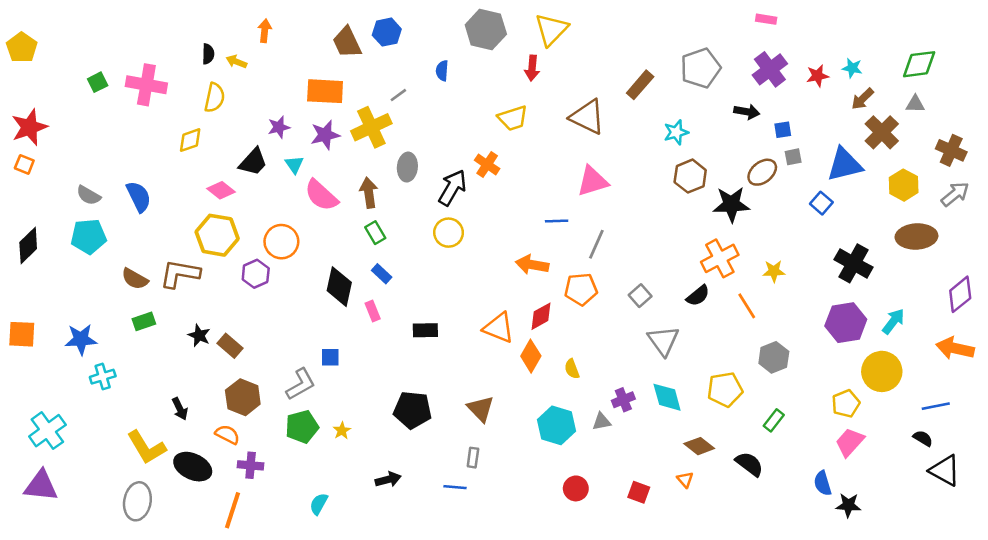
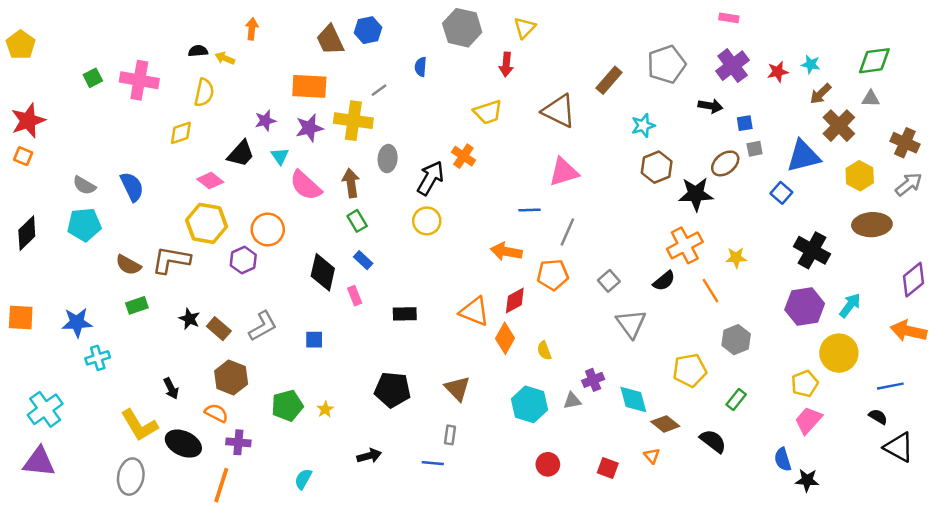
yellow triangle: (551, 29) -> (525, 28), size x0.7
black semicircle: (208, 54) -> (198, 51), turned -96
yellow cross: (371, 127) -> (353, 121), turned 33
gray L-shape: (301, 384) -> (263, 326), moved
cyan diamond: (667, 397) -> (633, 400), moved

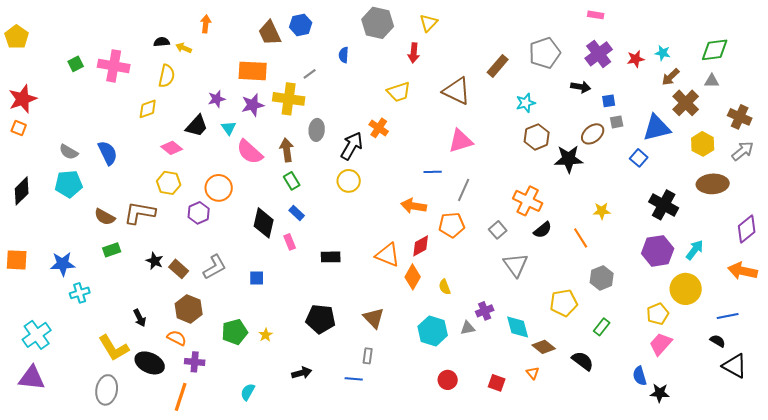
yellow hexagon: (207, 223) -> (169, 183), size x0.7
orange cross: (685, 245) -> (528, 201), moved, turned -36

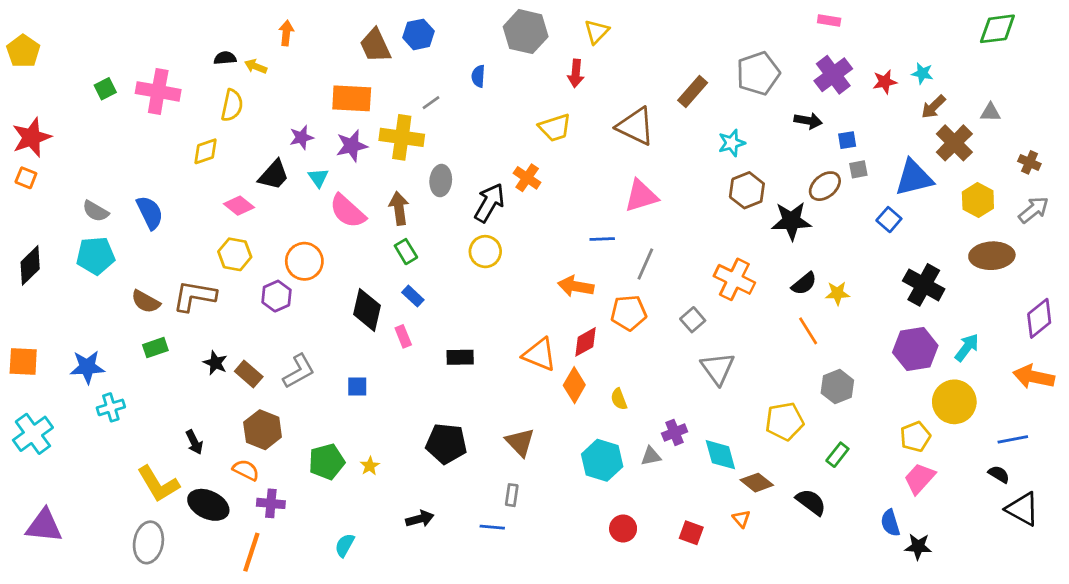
green diamond: (715, 50) -> (997, 29), moved
brown cross: (740, 117) -> (1029, 162), size x0.7
black semicircle: (543, 230) -> (804, 284), moved
cyan cross: (37, 335) -> (33, 434), moved

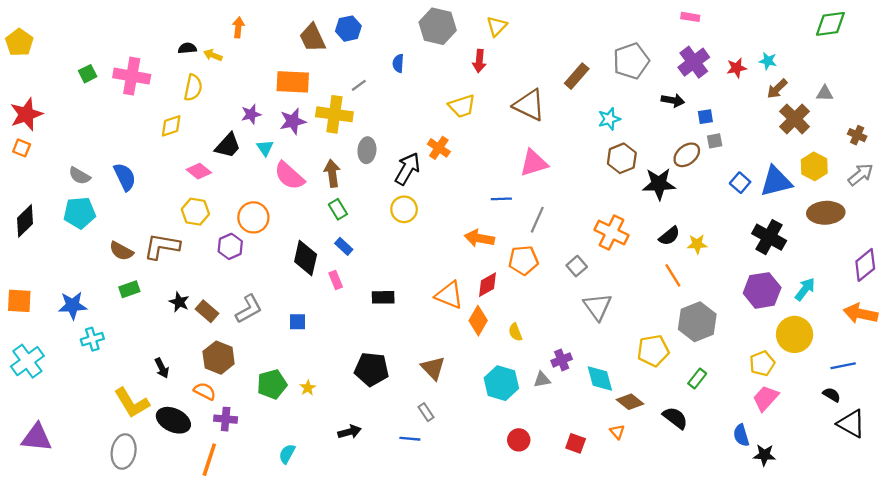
blue triangle: (914, 178) -> (776, 181), moved
gray hexagon: (837, 387) -> (697, 322), size x1.4
gray rectangle: (512, 495) -> (426, 412), turned -42

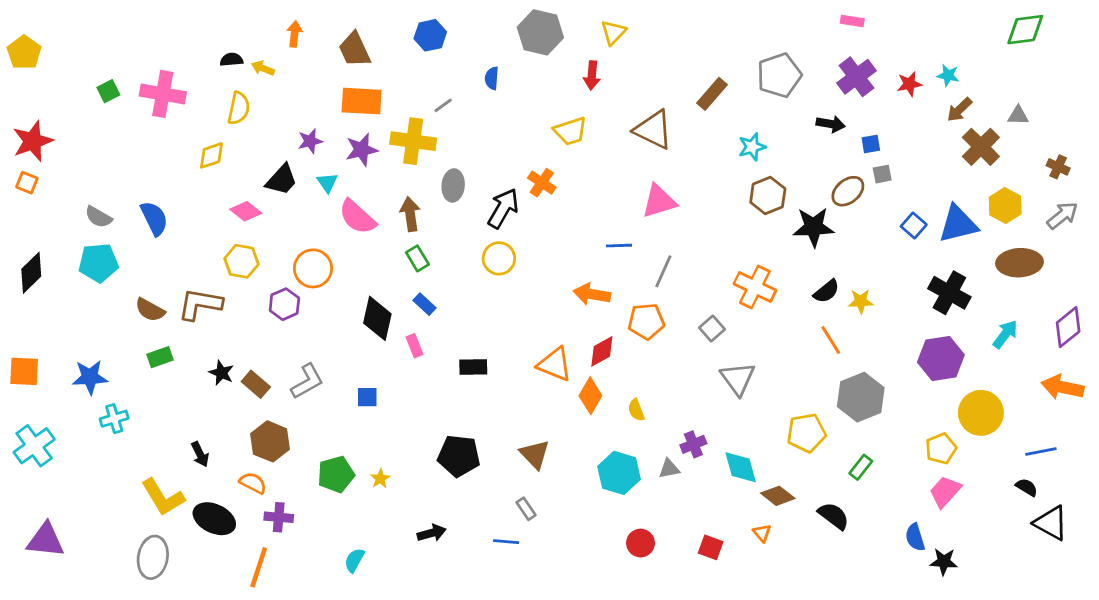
brown trapezoid: (312, 38) -> (354, 50), moved
cyan arrow: (805, 289) -> (1005, 334), moved

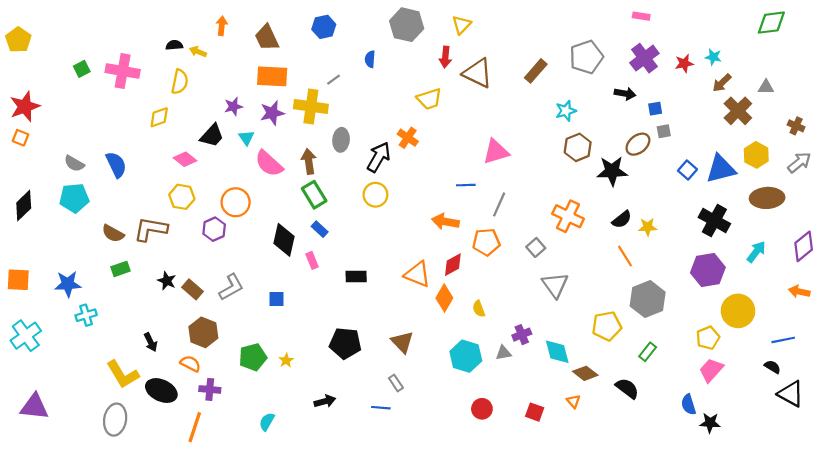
brown triangle: (653, 130) -> (478, 73), moved
green rectangle: (417, 258) -> (314, 195), size x1.4
orange arrow: (1062, 387) -> (799, 292), size x0.7

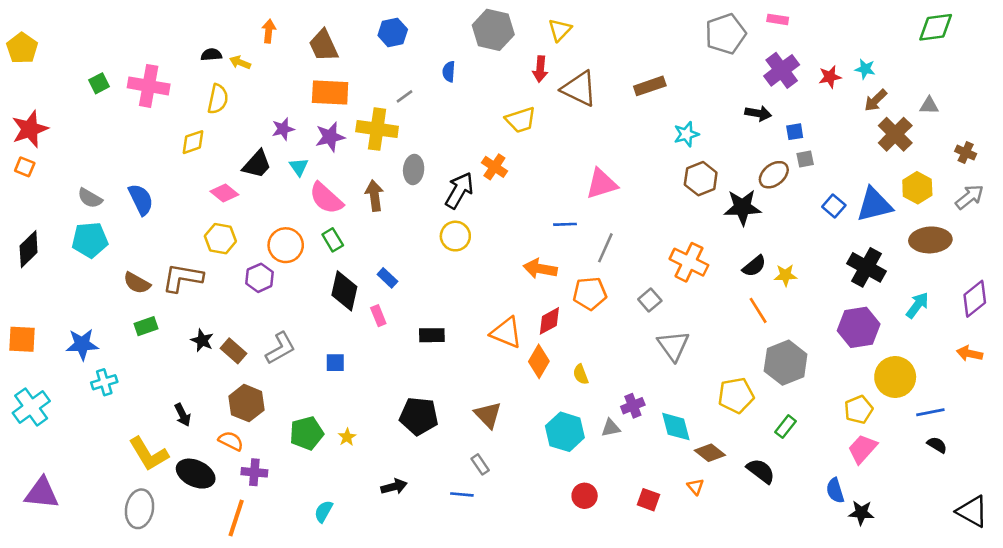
gray pentagon: (586, 57) -> (725, 34), moved
brown rectangle: (536, 71) -> (650, 86), turned 30
green rectangle: (314, 195) -> (333, 240), moved, size x0.7
blue line: (783, 340) -> (930, 412), moved
black triangle: (791, 394) -> (972, 511), moved

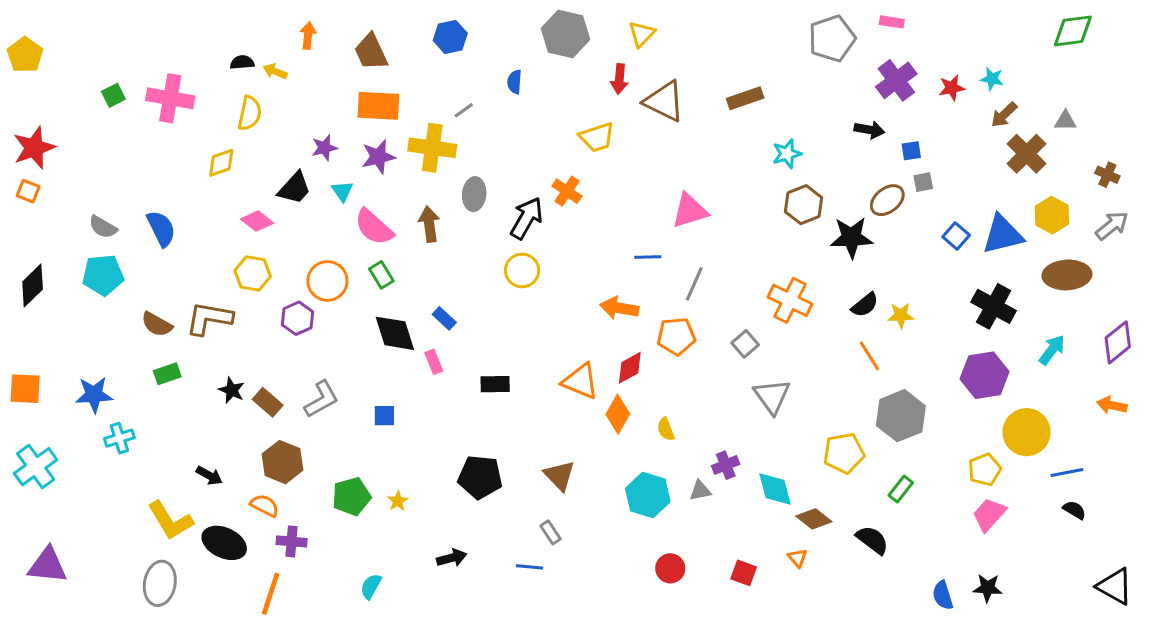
black diamond: (344, 291) -> (395, 333), turned -30
black arrow: (183, 415) -> (209, 476), turned -35
blue semicircle: (835, 491) -> (943, 595), moved

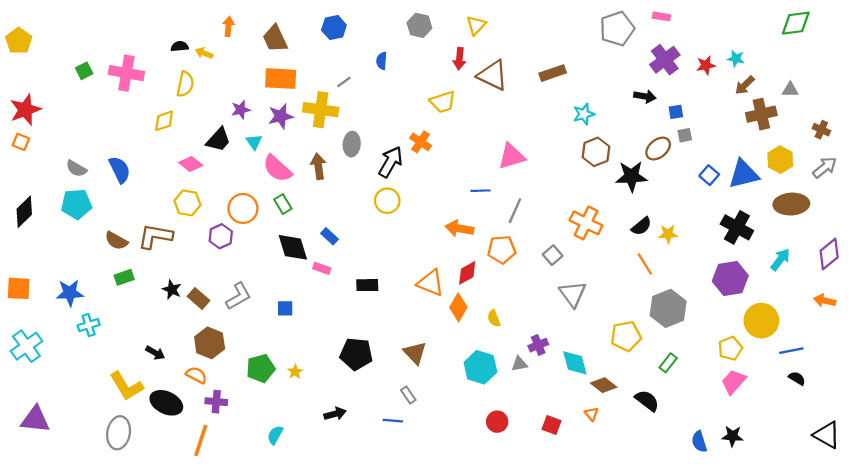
gray hexagon: (565, 34) -> (419, 25), size x0.7
brown cross: (1027, 154) -> (761, 114), turned 32
pink rectangle: (434, 362) -> (322, 268), turned -49

